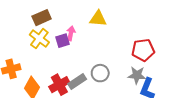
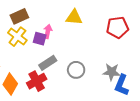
purple square: (62, 41) -> (40, 39), turned 32
red pentagon: (143, 50) -> (118, 27), moved
gray rectangle: (77, 81) -> (48, 63), moved

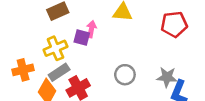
yellow cross: (17, 37) -> (55, 48), moved, turned 30
gray rectangle: (48, 63) -> (59, 72), moved

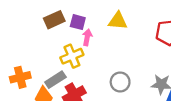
purple square: (82, 38) -> (78, 22), moved
yellow cross: (55, 48) -> (72, 56), moved

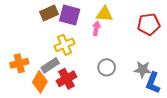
purple square: (78, 22) -> (70, 15), size x1.5
pink arrow: (87, 37) -> (96, 28), moved

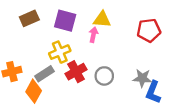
brown rectangle: (49, 13) -> (29, 18), moved
red cross: (67, 79) -> (76, 72), moved

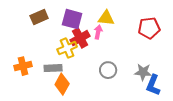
red cross: (76, 72) -> (80, 38), moved
gray rectangle: (45, 74) -> (53, 68), turned 30
orange diamond: (34, 91) -> (62, 84), moved

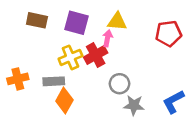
brown rectangle: (39, 17) -> (37, 20), turned 36
red cross: (80, 38) -> (96, 55), moved
gray star: (143, 72) -> (134, 105), moved
blue L-shape: (153, 85) -> (173, 102), turned 40

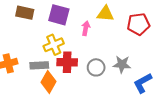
yellow triangle: (117, 21) -> (105, 14), moved
red cross: (96, 55) -> (67, 62), moved, turned 30
gray star: (134, 105) -> (122, 64), moved

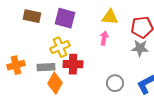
pink arrow: (86, 28) -> (104, 38), moved
gray star: (122, 64) -> (140, 48), moved
gray circle: (96, 67) -> (115, 83), moved

